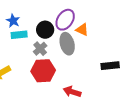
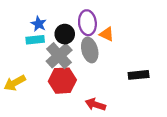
purple ellipse: (65, 20) -> (87, 23), turned -40
blue star: (13, 21) -> (39, 24), moved
gray cross: (40, 49) -> (59, 56), size x1.6

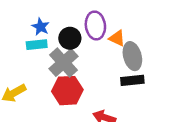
gray ellipse: (90, 50) -> (132, 56), moved
black rectangle: (139, 75) -> (132, 80), moved

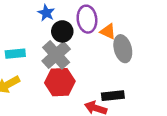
blue star: (41, 27) -> (46, 13), moved
cyan rectangle: (37, 45) -> (15, 54), moved
black rectangle: (132, 80) -> (113, 96), moved

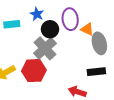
cyan rectangle: (15, 54) -> (12, 24), moved
red hexagon: (60, 82) -> (34, 71), moved
black rectangle: (113, 96) -> (96, 72), moved

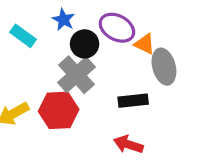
purple ellipse: (70, 19) -> (117, 28), turned -55
cyan rectangle: (12, 24) -> (23, 36), turned 42
black rectangle: (96, 72) -> (133, 101), moved

